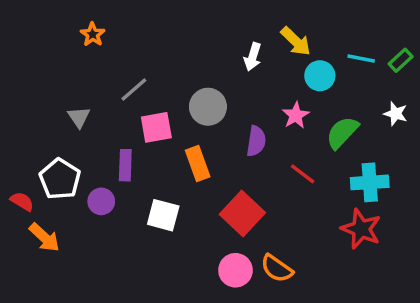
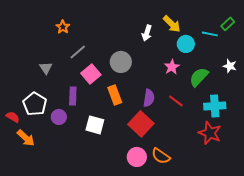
orange star: (93, 34) -> (63, 27), moved
green rectangle: (401, 60) -> (228, 24), moved
pink square: (156, 127) -> (91, 74), turned -30
purple semicircle: (256, 141) -> (149, 98), moved

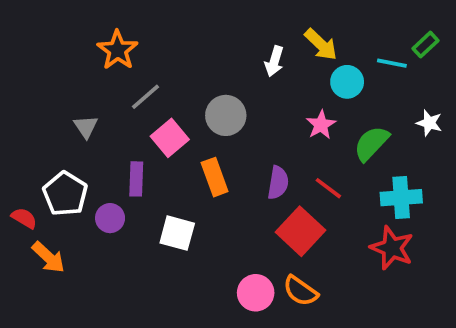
orange star: (63, 27) -> (117, 50), size x1.5
red square: (141, 124) -> (300, 231), moved

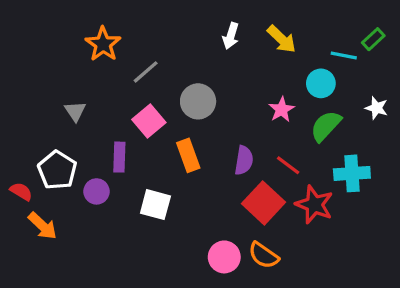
white arrow: (274, 61) -> (231, 36), moved
cyan circle: (347, 82) -> (321, 83), moved
gray line: (145, 97) -> (146, 72), moved
red star: (392, 248) -> (314, 205), moved

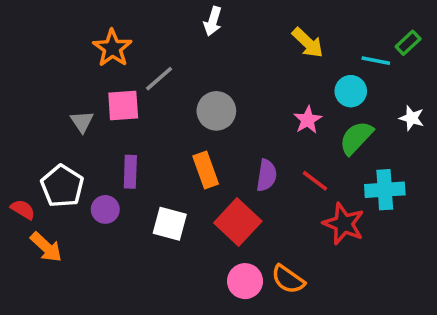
white arrow: (231, 36) -> (213, 21), moved
pink square: (149, 121) -> (123, 105), moved, turned 36
red square: (264, 203) -> (238, 222), moved

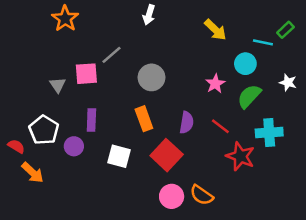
orange star: (112, 48) -> (65, 19), moved

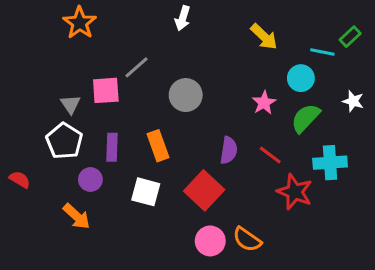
orange rectangle: (144, 119) -> (158, 146), moved
white pentagon: (44, 130) -> (64, 141), moved
orange arrow: (33, 173) -> (77, 216), moved

